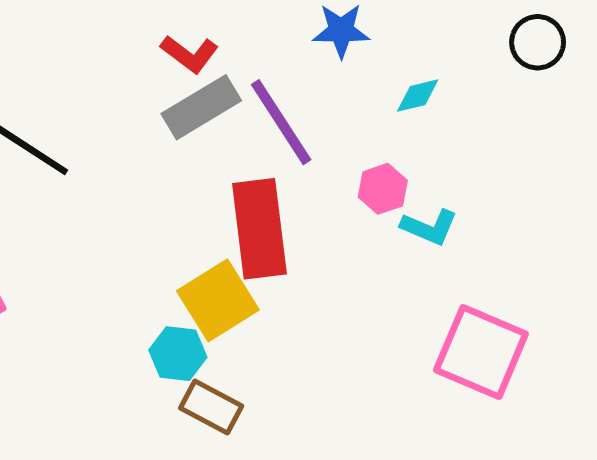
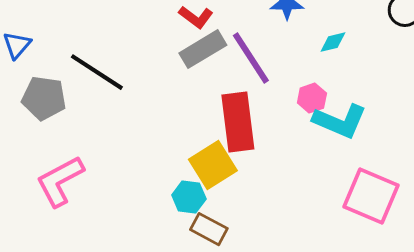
cyan L-shape: (429, 227) -> (340, 121), size x1.6

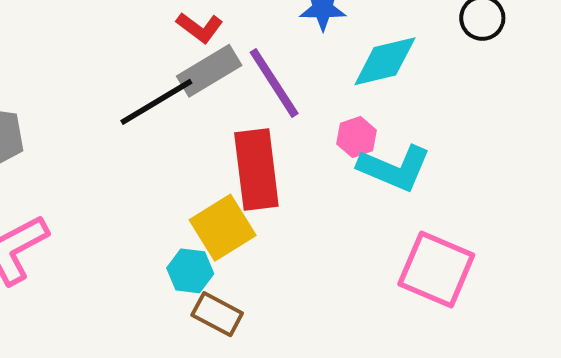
cyan diamond: (333, 42) -> (385, 61), size x1.8
black line: (97, 72) -> (156, 102), moved, turned -64

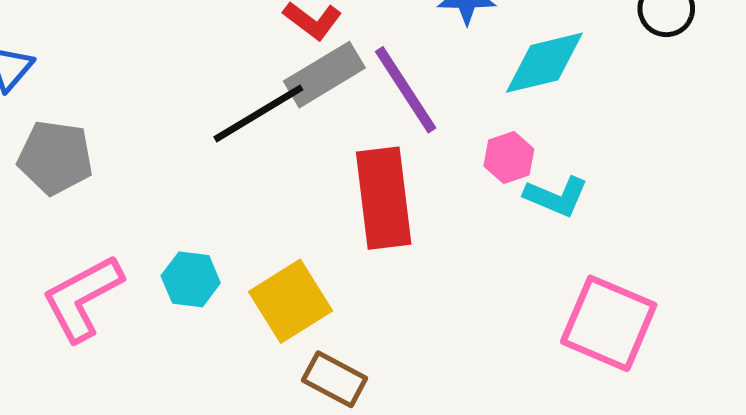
cyan L-shape: (394, 168) -> (556, 196), size x0.7
yellow square: (223, 228) -> (291, 301), moved
cyan hexagon: (190, 271) -> (191, 279), moved

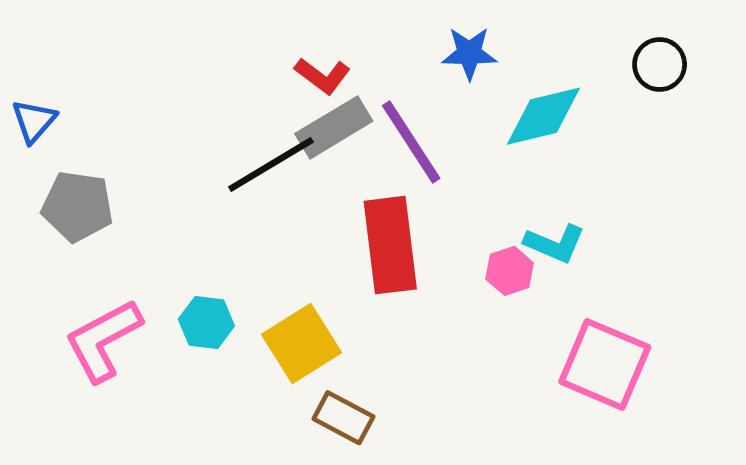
pink hexagon: (509, 157) -> (510, 271), moved

